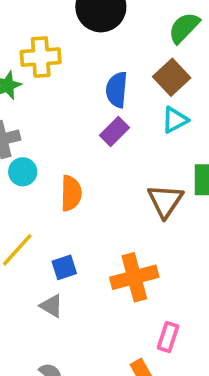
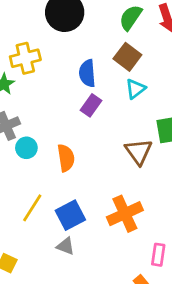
blue square: (64, 267) -> (70, 215), size x1.5

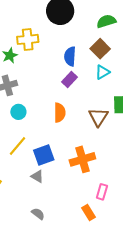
green semicircle: (131, 17) -> (106, 21), turned 30
cyan circle: (26, 148) -> (18, 112), moved
orange semicircle: (66, 158) -> (60, 113), moved

